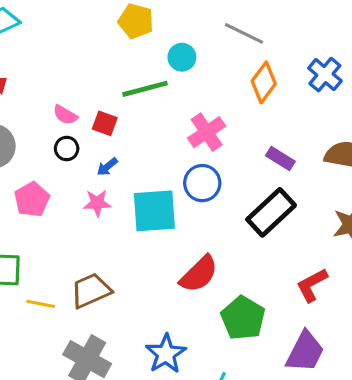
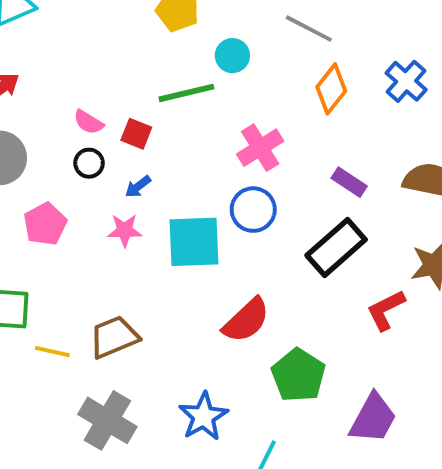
red L-shape: (312, 285) -> (386, 310), moved

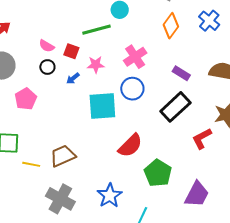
pink star: (125, 230) -> (96, 65), moved

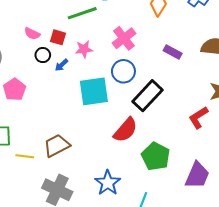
black circle: (47, 67) -> (43, 55), moved
black rectangle: (175, 107) -> (148, 96), moved

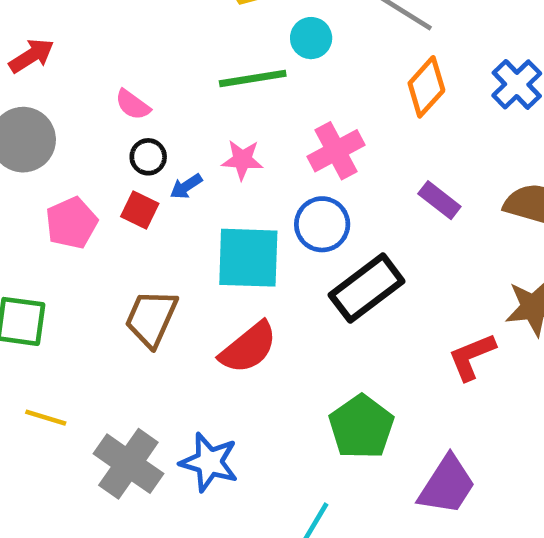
red square: (58, 37) -> (140, 210), moved
red semicircle: (125, 130) -> (248, 348), moved
brown trapezoid: (57, 146) -> (151, 318), moved, turned -48
yellow line: (25, 156) -> (46, 418), moved
blue star: (108, 183) -> (209, 462), moved, turned -30

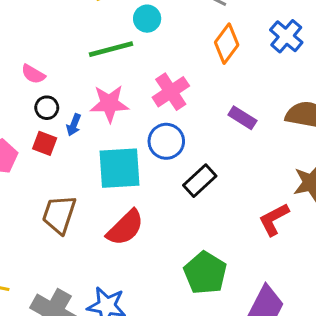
pink star: (242, 160) -> (109, 104), size x1.4
blue arrow: (186, 186) -> (74, 125), turned -30
black rectangle: (367, 288) -> (200, 181), size x0.7

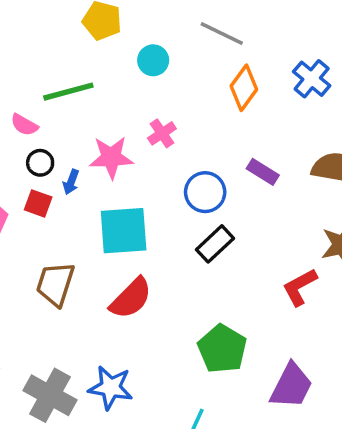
green line: (111, 49) -> (68, 92), moved
pink cross: (171, 92) -> (162, 133), moved, size x0.7
blue circle: (166, 141) -> (205, 192), moved

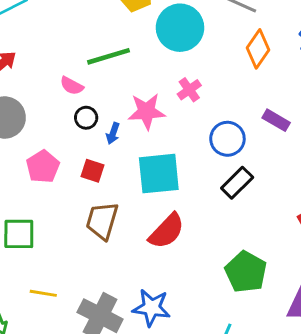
cyan circle: (153, 60) -> (180, 28), size x1.8
red square: (38, 203) -> (93, 171), moved

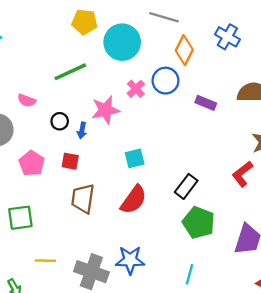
pink semicircle: (72, 86) -> (27, 100), moved
blue circle: (227, 139) -> (165, 81), moved
cyan square: (159, 174) -> (135, 158), moved, size x0.6
black rectangle: (237, 183) -> (186, 186), moved

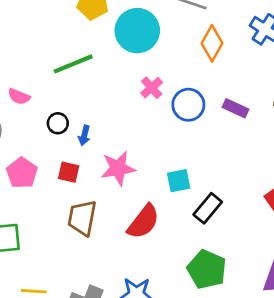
blue circle: (165, 81) -> (188, 105), moved
pink star: (105, 110) -> (118, 168), moved
cyan square: (135, 158) -> (179, 181), moved
green pentagon: (199, 223) -> (207, 269), moved

